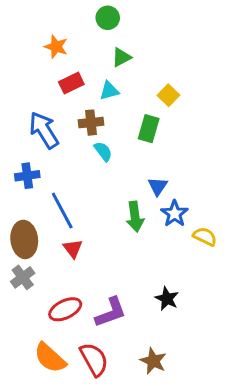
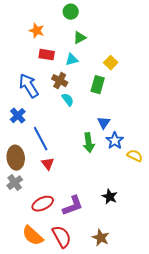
red rectangle: (71, 83) -> (47, 55), turned 35
brown cross: (91, 123) -> (60, 81), turned 35
blue cross: (27, 176) -> (18, 116), turned -35

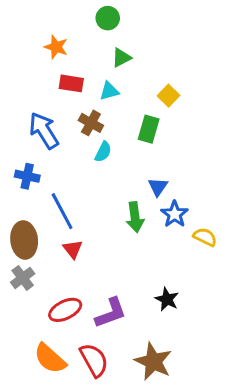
cyan semicircle: (68, 100) -> (103, 152), turned 64
blue cross: (18, 116) -> (27, 176), turned -35
brown star: (101, 238) -> (153, 362), size x1.4

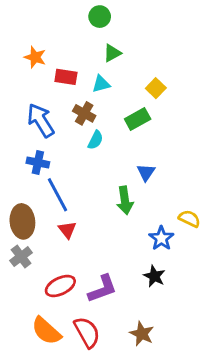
orange star: (56, 47) -> (35, 57), moved
green rectangle: (149, 129) -> (138, 119), turned 45
blue cross: (27, 176) -> (38, 162), moved
blue star: (175, 214) -> (161, 238), moved
brown star: (153, 362) -> (142, 334), size x0.7

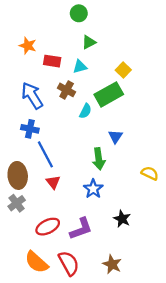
green rectangle: (138, 119) -> (109, 94), size x1.4
cyan semicircle: (95, 140) -> (85, 111), moved
blue star: (161, 238) -> (93, 189), moved

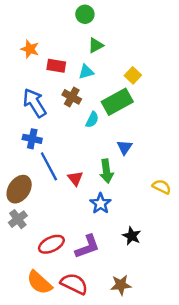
brown ellipse: (18, 175) -> (19, 189), turned 40
red triangle: (53, 182) -> (75, 178), moved
red semicircle: (69, 263) -> (74, 284), turned -35
brown star: (112, 264) -> (121, 285), turned -30

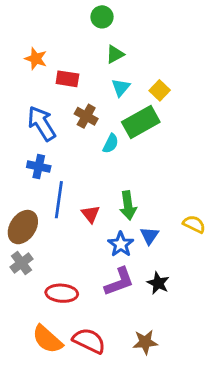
cyan triangle: (86, 72) -> (121, 87), moved, turned -35
blue triangle: (124, 147) -> (149, 236), moved
blue line: (49, 166) -> (59, 200), turned 36
red ellipse: (51, 244) -> (62, 293), turned 30
purple L-shape: (87, 247) -> (119, 282), moved

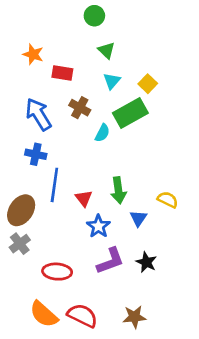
green triangle: (115, 54) -> (106, 50), turned -48
yellow semicircle: (194, 224) -> (168, 200), moved
blue star: (121, 244) -> (98, 226), moved

